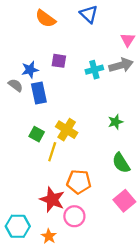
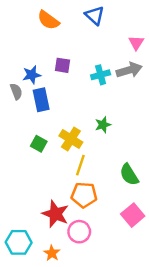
gray semicircle: (16, 85) -> (16, 91), turned 32
green star: (115, 122) -> (103, 125), moved
yellow line: (52, 152) -> (80, 165), moved

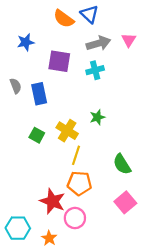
orange semicircle: (48, 20) -> (64, 19), moved
purple square: (63, 65) -> (59, 61), size x1.5
gray arrow: (129, 70) -> (98, 43), moved
blue star: (32, 75) -> (26, 42), moved

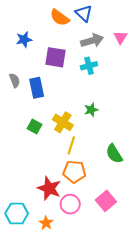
pink square: (125, 202) -> (106, 201), moved

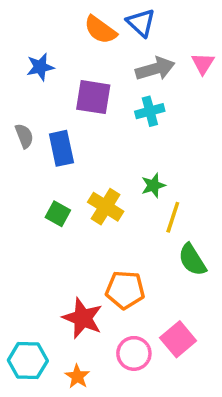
yellow line: (71, 145) -> (173, 217), moved
pink circle: (70, 204) -> (134, 353), moved

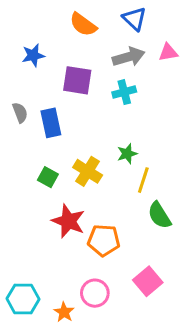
blue triangle: (141, 23) -> (134, 19), moved
pink triangle: (203, 63) -> (168, 52), turned 48
red star: (83, 318) -> (68, 221), moved
pink circle: (134, 353) -> (95, 293), moved

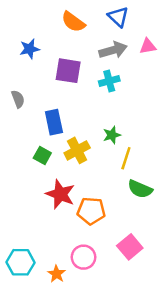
blue rectangle: (51, 123) -> (54, 122), moved
yellow cross: (88, 171) -> (77, 150), turned 30
green semicircle: (159, 215) -> (140, 189), turned -35

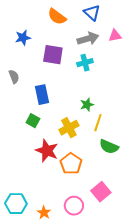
yellow cross: (77, 150) -> (69, 128), moved
orange pentagon: (91, 211) -> (71, 164), turned 30
pink circle: (84, 257) -> (74, 206), moved

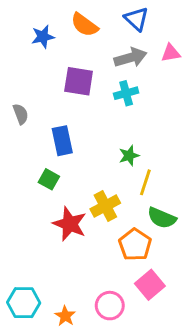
blue star: (23, 38) -> (43, 37), moved
yellow cross: (69, 128) -> (105, 206), moved
orange pentagon: (71, 164) -> (135, 245), moved

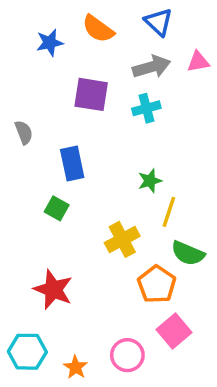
red star: (70, 224) -> (53, 290), moved

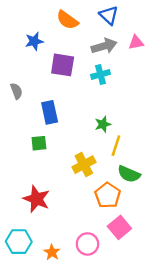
blue star: (50, 43) -> (34, 41), moved
green square: (57, 208) -> (39, 143), turned -35

